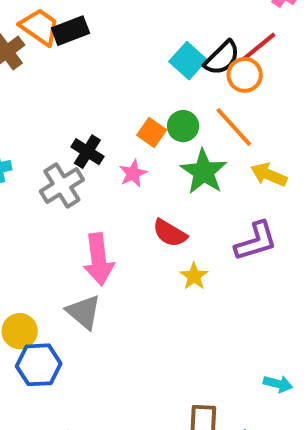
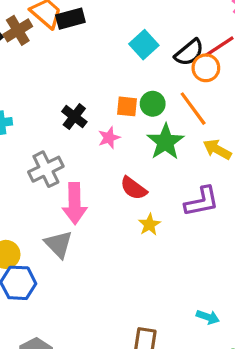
cyan square: (188, 61) -> (144, 45), moved
orange square: (152, 132) -> (127, 106), turned -35
gray cross: (62, 186) -> (46, 169), moved

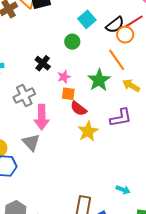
green circle: (153, 104) -> (72, 42), moved
orange square: (127, 106) -> (68, 94), moved
yellow star: (149, 225) -> (88, 131), size x1.5

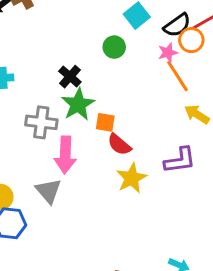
pink star: (64, 77) -> (168, 53), moved
green star: (99, 80) -> (78, 104), moved
gray cross: (24, 96) -> (41, 122), turned 30

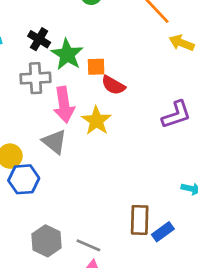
black cross: (70, 77) -> (39, 39), moved
purple L-shape: (180, 160) -> (176, 115), moved
yellow star: (132, 178) -> (96, 121), moved

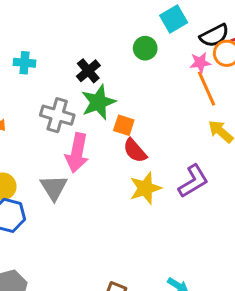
black cross: (39, 39) -> (88, 71), moved
purple L-shape: (176, 115) -> (193, 181), moved, turned -32
yellow star: (96, 121) -> (145, 188), moved

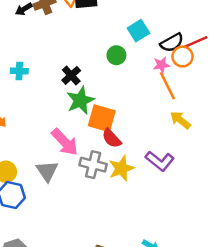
gray cross: (57, 115) -> (93, 165), moved
orange square: (124, 125) -> (102, 118), size x1.6
pink arrow: (77, 153) -> (65, 142), turned -52
purple L-shape: (193, 181) -> (160, 161), turned 72

